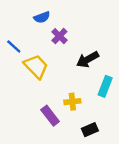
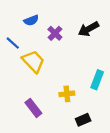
blue semicircle: (42, 17) -> (31, 20), moved
black arrow: (88, 59) -> (88, 29), moved
purple rectangle: (50, 116) -> (33, 108), moved

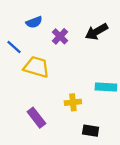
yellow trapezoid: (33, 61) -> (36, 67), turned -30
cyan rectangle: (97, 80) -> (106, 87), turned 72
black rectangle: (83, 120) -> (91, 131), turned 32

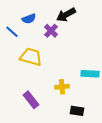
black arrow: (96, 32) -> (66, 15), moved
blue line: (14, 47) -> (12, 32), moved

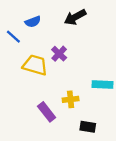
purple cross: (51, 31) -> (59, 54), moved
purple rectangle: (31, 100) -> (47, 112), moved

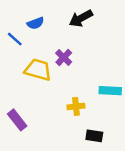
purple rectangle: (47, 112) -> (17, 120), moved

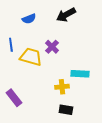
blue line: (15, 39) -> (11, 45), moved, turned 40
cyan rectangle: (110, 91) -> (80, 74), moved
black rectangle: (94, 136) -> (66, 110), moved

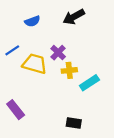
blue line: (11, 45) -> (12, 50), turned 64
cyan rectangle: (80, 74) -> (89, 83), turned -36
yellow cross: (62, 87) -> (69, 70), moved

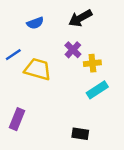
purple cross: (58, 53) -> (73, 50), moved
yellow cross: (69, 70) -> (92, 63), moved
purple rectangle: (16, 110) -> (17, 119), turned 60

